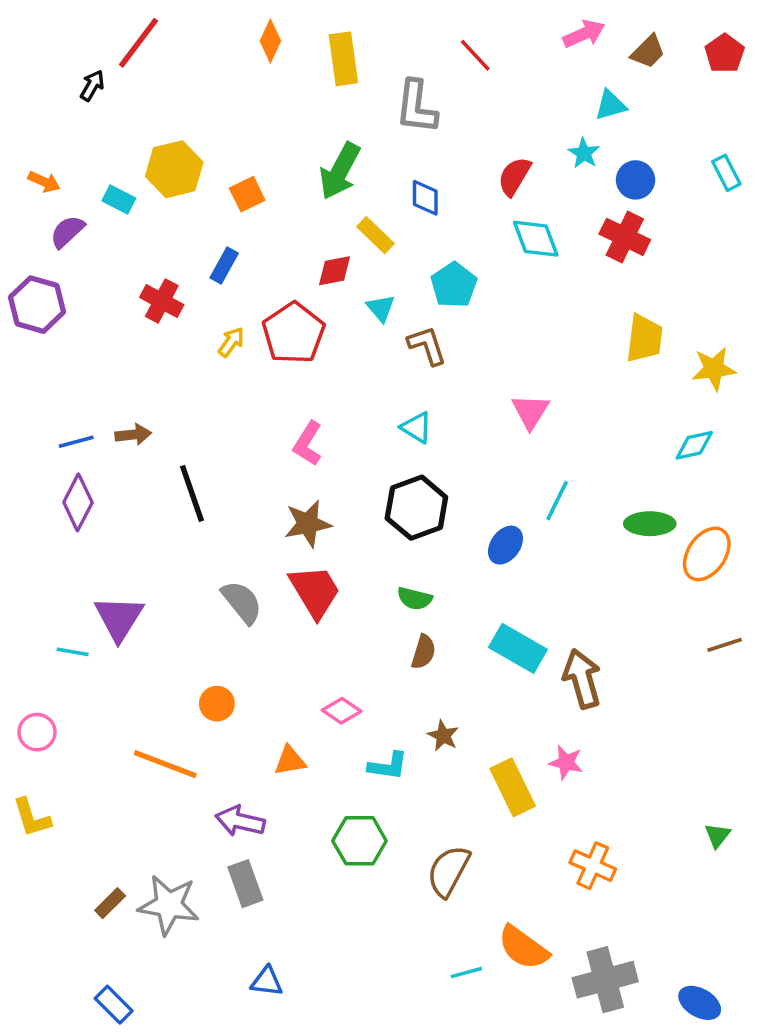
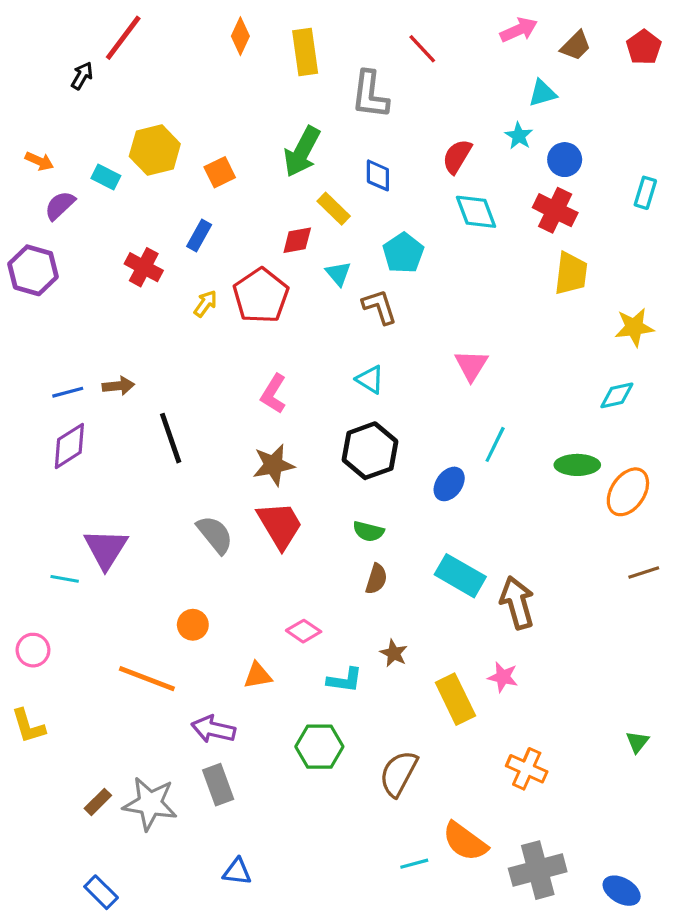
cyan rectangle: (726, 173) -> (645, 193), moved, turned 44
yellow trapezoid: (644, 338) -> (571, 273), moved
purple diamond: (78, 502) -> (69, 446), turned 30

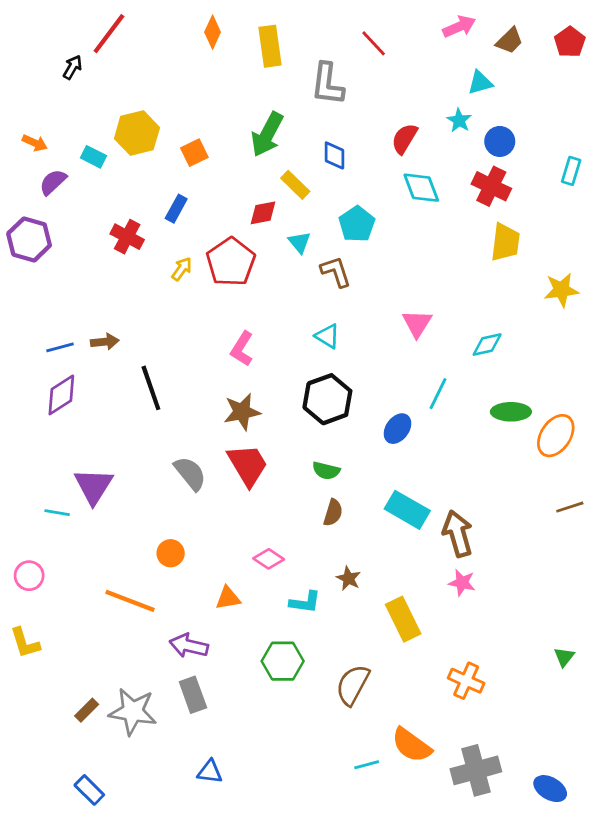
cyan diamond: (617, 395) -> (487, 345), moved
pink star: (503, 677) -> (462, 583), moved

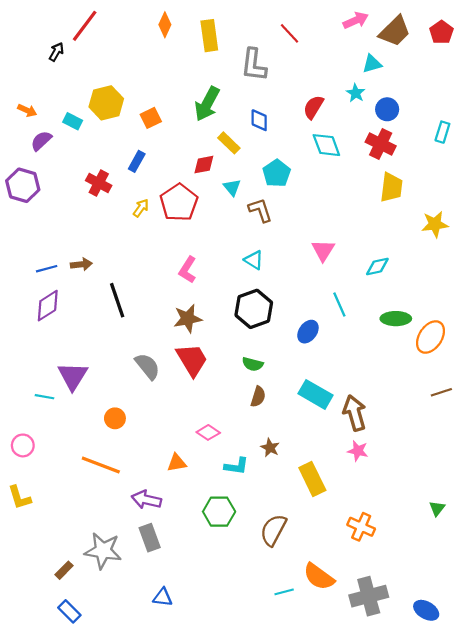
brown trapezoid: (510, 41) -> (395, 31), size x1.5
cyan line: (438, 394) -> (339, 304), turned -50
orange circle: (171, 553) -> (115, 418), moved
brown rectangle: (87, 710) -> (64, 570), moved

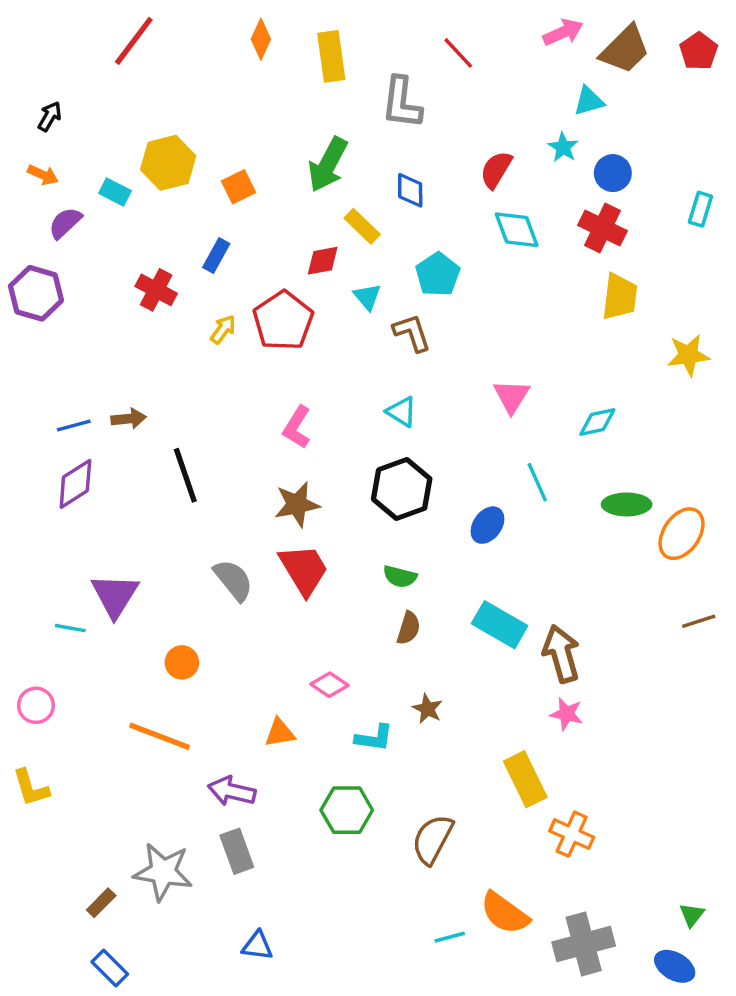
black arrow: (56, 52) -> (50, 116), moved
yellow rectangle: (312, 479) -> (525, 779), moved
green triangle: (437, 508) -> (692, 915), moved

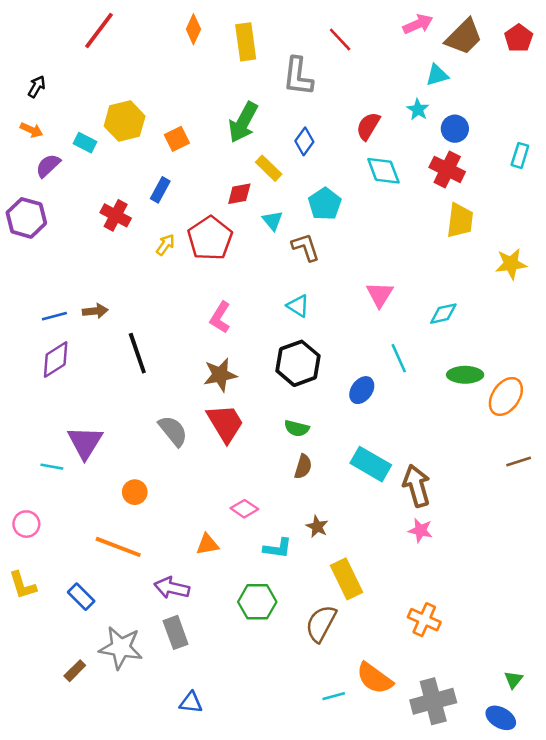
blue diamond: (410, 190) -> (304, 141), turned 36
yellow rectangle: (525, 779) -> (346, 579), moved
blue rectangle: (110, 968) -> (81, 597), moved

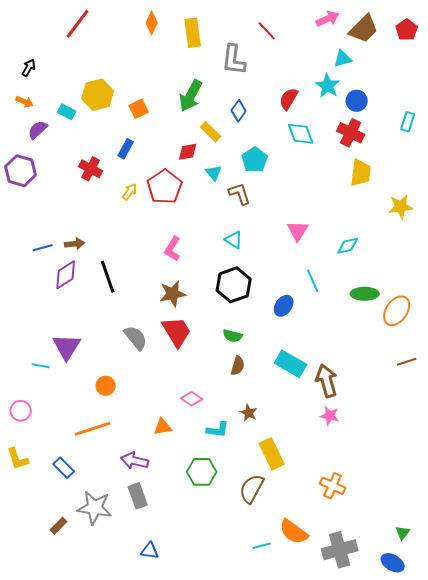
cyan star: (418, 110) -> (328, 86), size x1.4
purple diamond: (56, 359) -> (66, 275), moved
orange line: (118, 547) -> (93, 429), turned -39

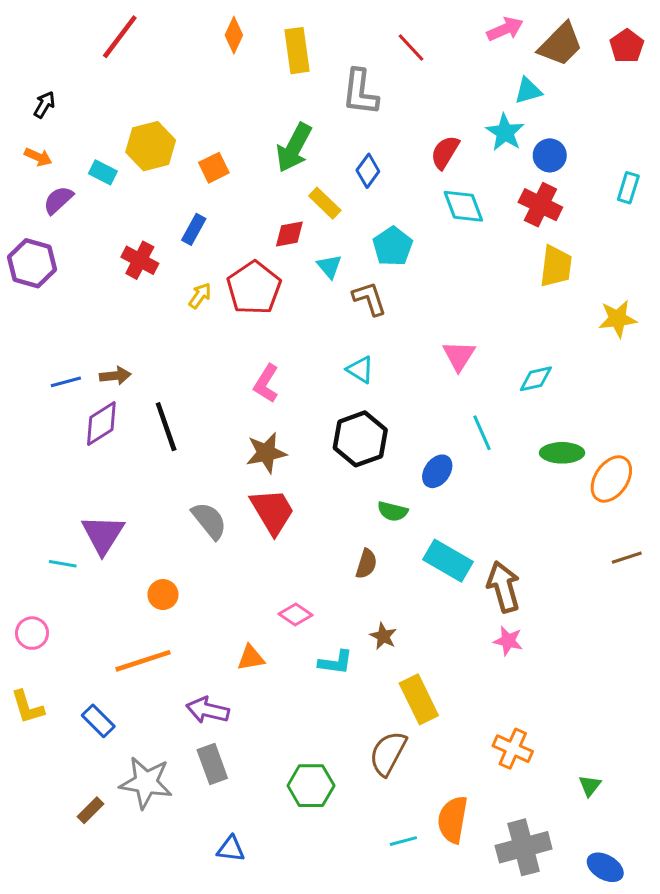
green semicircle: (233, 336) -> (393, 511), moved
green hexagon: (202, 472) -> (311, 786), moved
orange semicircle: (294, 532) -> (453, 820), turned 64
green triangle: (403, 533) -> (590, 786), moved

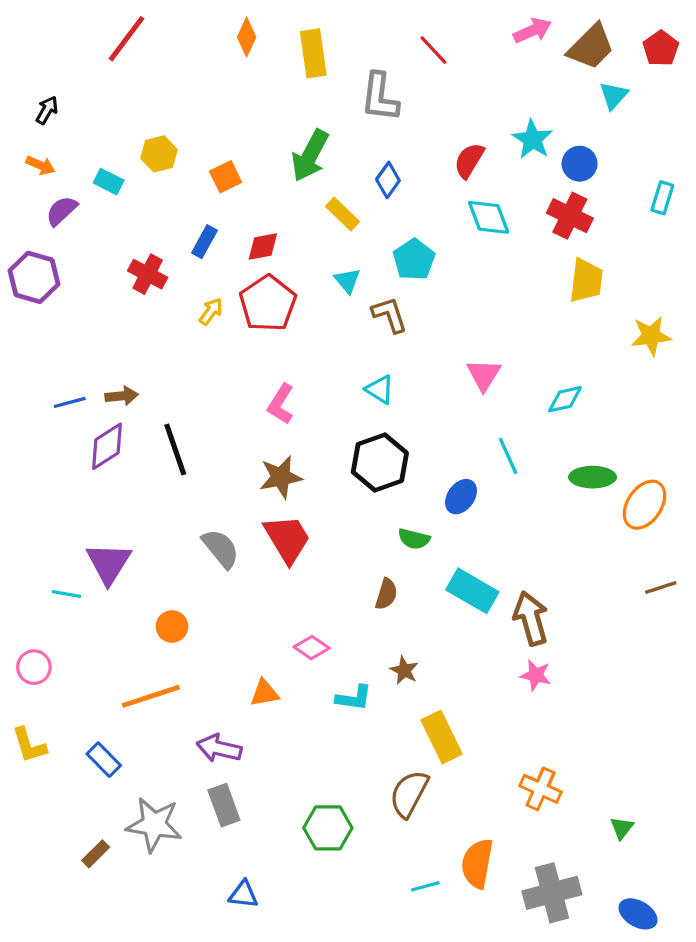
cyan triangle: (528, 91) -> (614, 96), moved, turned -32
yellow hexagon: (151, 146) -> (159, 154), size x0.7
red diamond: (289, 234) -> (263, 247), moved

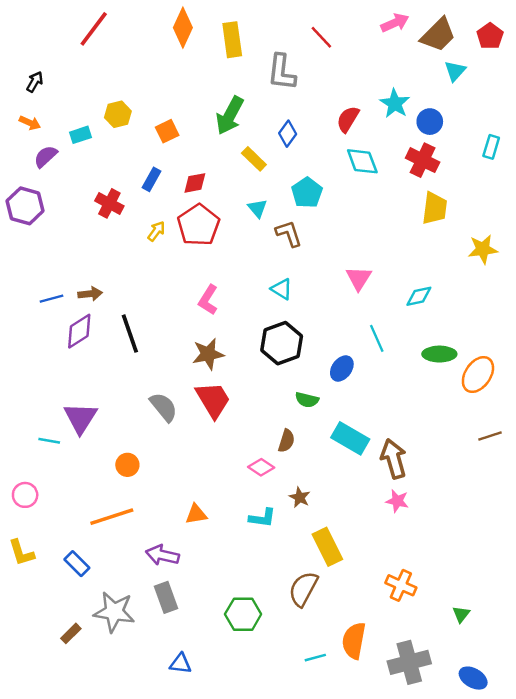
orange diamond: (247, 37) -> (183, 28), size x1.4
cyan rectangle: (109, 182) -> (80, 135), turned -45
pink diamond: (312, 648) -> (261, 467), moved

